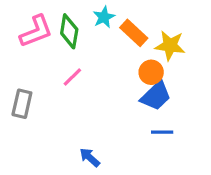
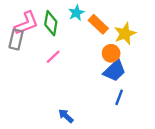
yellow star: (170, 45) -> (125, 34), turned -30
gray rectangle: (22, 104) -> (16, 39), moved
blue line: (162, 132) -> (119, 97), turned -70

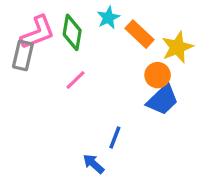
blue line: (119, 97) -> (115, 138), moved

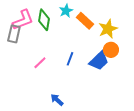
orange circle: (158, 75) -> (111, 50), moved
pink line: (75, 80) -> (40, 63), moved
blue line: (115, 138) -> (70, 59), moved

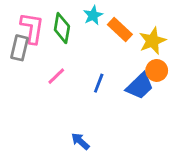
pink L-shape: (23, 20) -> (32, 28), turned -60
pink line: (40, 63) -> (56, 76), moved

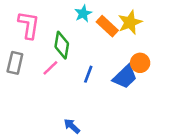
green diamond: (62, 28) -> (62, 45), moved
yellow star: (152, 41) -> (130, 22), moved
gray rectangle: (19, 48) -> (15, 63), moved

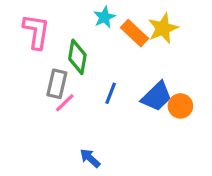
gray rectangle: (15, 63) -> (57, 84), moved
orange circle: (140, 63) -> (180, 106), moved
pink line: (50, 68) -> (65, 103), moved

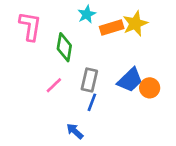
orange rectangle: (134, 33) -> (112, 27), turned -60
gray rectangle: (57, 84) -> (89, 80), moved
blue line: (111, 93) -> (92, 102), moved

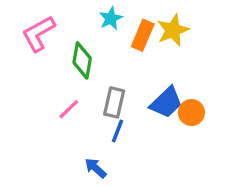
pink L-shape: (30, 26) -> (38, 34), turned -128
orange rectangle: (112, 27) -> (143, 35), turned -50

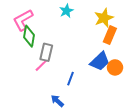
orange rectangle: (143, 35) -> (110, 35), moved
green diamond: (82, 60) -> (29, 36), moved
gray rectangle: (114, 102) -> (46, 52), moved

